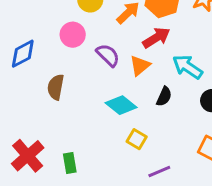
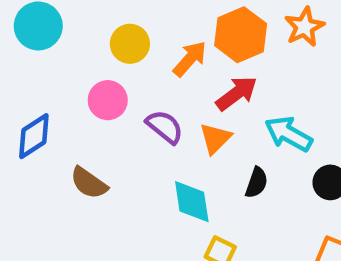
brown semicircle: (56, 87) -> (89, 183), turned -60
cyan diamond: (121, 105) -> (192, 202), turned 48

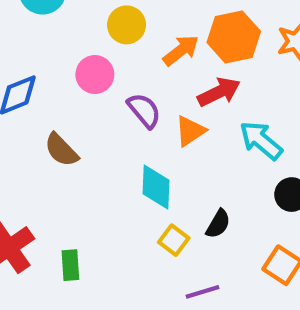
black semicircle: (257, 183) -> (218, 224), moved

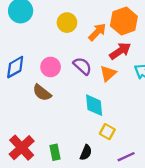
pink circle: (95, 75) -> (51, 67), moved
black semicircle: (218, 224) -> (86, 152), moved

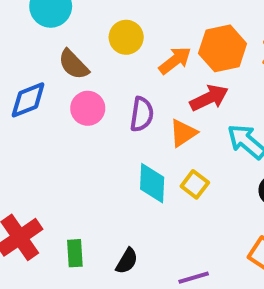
purple semicircle: (82, 66) -> (142, 114), turned 48
brown semicircle: (42, 93) -> (74, 64), moved
yellow square: (107, 132) -> (195, 184), moved

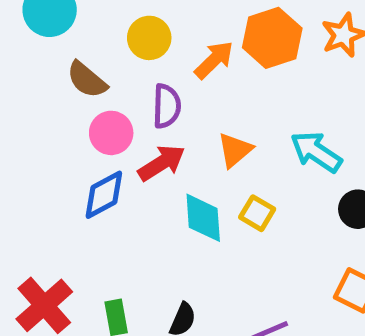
red arrow: (209, 98) -> (162, 163), moved
blue diamond: (28, 100) -> (104, 195), moved
purple semicircle: (142, 114) -> (167, 106), moved

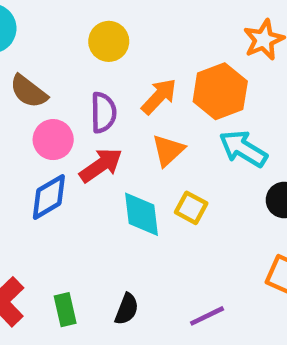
yellow circle: (149, 38) -> (109, 41), moved
orange hexagon: (272, 38) -> (220, 91), moved
orange arrow: (214, 60) -> (159, 96), moved

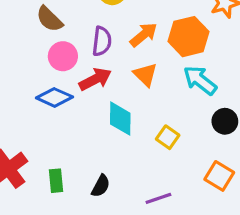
orange triangle: (168, 150) -> (145, 75), turned -40
blue diamond: (49, 197) -> (54, 97), turned 48
yellow square: (191, 208) -> (168, 137), moved

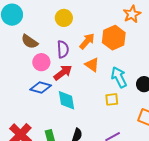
cyan arrow: (200, 80) -> (119, 77), moved, turned 35
cyan diamond: (120, 119) -> (66, 100), moved
yellow square: (168, 137) -> (112, 99), turned -32

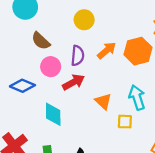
orange triangle: (92, 65) -> (103, 101), moved
blue diamond: (41, 87) -> (22, 86), moved
cyan diamond: (66, 100) -> (53, 114), moved

